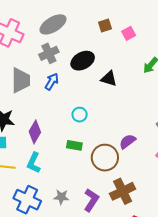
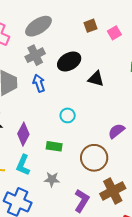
blue arrow: (52, 81) -> (39, 83), turned -48
purple semicircle: (128, 141) -> (116, 131), moved
green rectangle: (74, 145) -> (54, 146), moved
gray star: (61, 197) -> (52, 179), moved

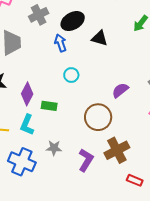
blue arrow: (39, 83) -> (60, 43), moved
green rectangle: (54, 146) -> (49, 106), moved
gray star: (52, 179) -> (54, 148), moved

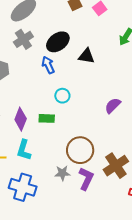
green rectangle: (49, 106) -> (47, 118), moved
brown circle: (98, 117) -> (80, 150), moved
gray star: (54, 148) -> (62, 173), moved

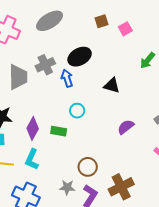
gray cross: (23, 39) -> (45, 65), moved
black triangle: (86, 56) -> (112, 85), moved
brown circle: (80, 150) -> (88, 167), size x0.7

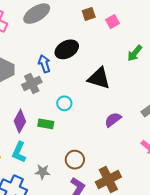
gray cross: (45, 65) -> (32, 83), moved
blue arrow: (67, 78) -> (44, 64), moved
black triangle: (112, 85) -> (99, 78), size x1.4
gray star: (67, 187) -> (43, 172), moved

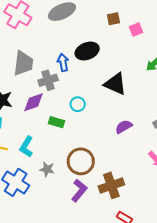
purple diamond: (20, 121) -> (33, 102), moved, turned 35
brown circle: (75, 160) -> (81, 161), size x1.4

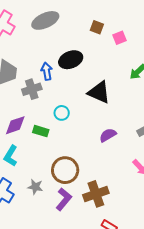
brown square: (113, 19) -> (97, 27), turned 32
purple diamond: (33, 102) -> (15, 125), moved
gray star: (47, 169) -> (35, 187), moved

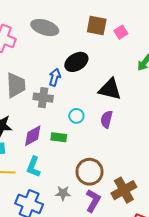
gray ellipse: (45, 20) -> (45, 28), turned 52
brown square: (97, 27) -> (97, 26), size x1.5
blue arrow: (47, 71) -> (55, 77), turned 36
gray cross: (32, 89) -> (43, 98), turned 36
purple semicircle: (108, 135) -> (107, 119), moved, turned -36

